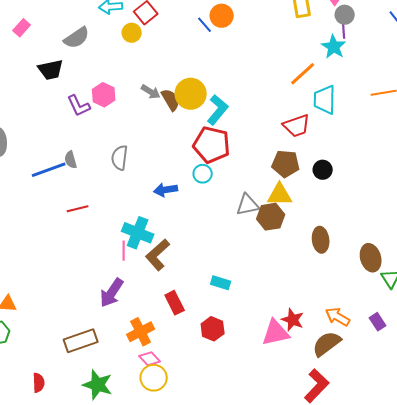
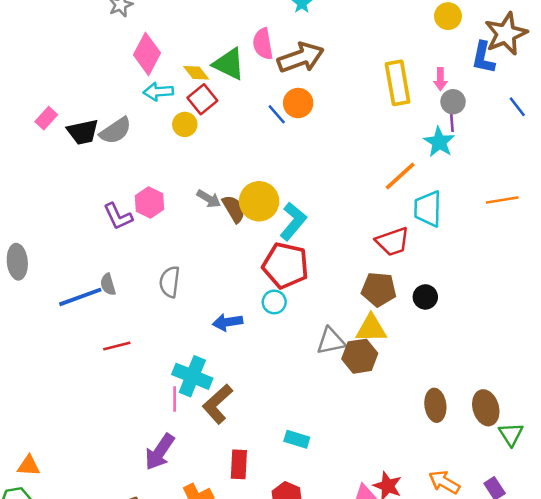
black trapezoid: (51, 70) -> (83, 132), moved
brown ellipse: (321, 240) -> (435, 405), moved
red rectangle: (175, 303) -> (239, 464), turned 30

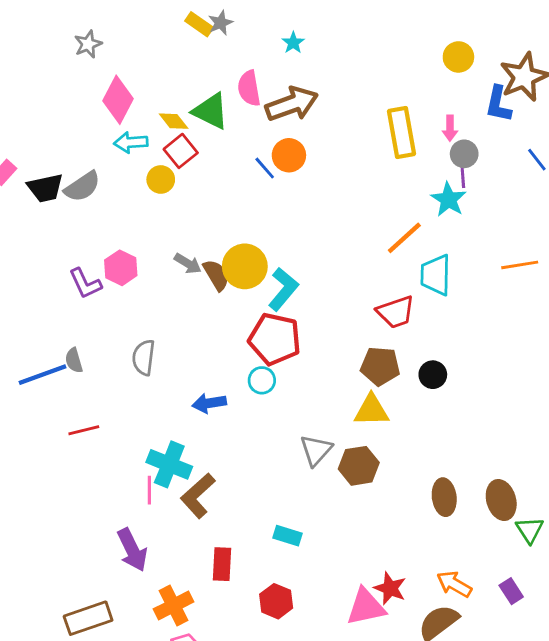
gray triangle: (331, 341) -> (316, 450), moved, turned -36
brown hexagon: (360, 356) -> (359, 466), moved
purple arrow: (160, 452) -> (132, 550), turned -60

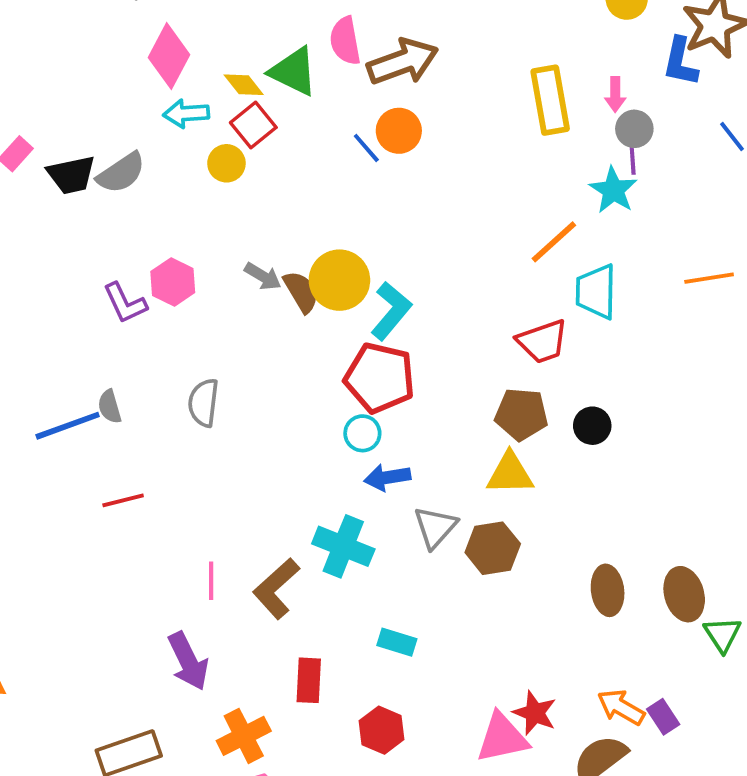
blue arrow: (209, 403) -> (387, 477), moved
cyan cross: (169, 464) -> (343, 546), moved
purple rectangle: (511, 591) -> (663, 717), moved

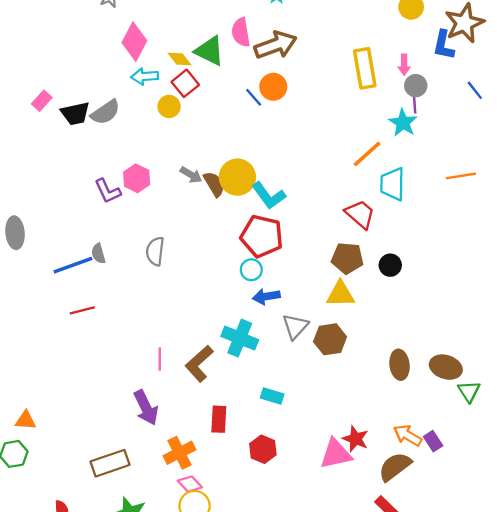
cyan L-shape: (391, 311) -> (269, 196), turned 104
red trapezoid: (542, 341) -> (360, 214), turned -120
red line: (123, 500) -> (82, 310), moved
brown ellipse: (684, 594) -> (446, 367), turned -56

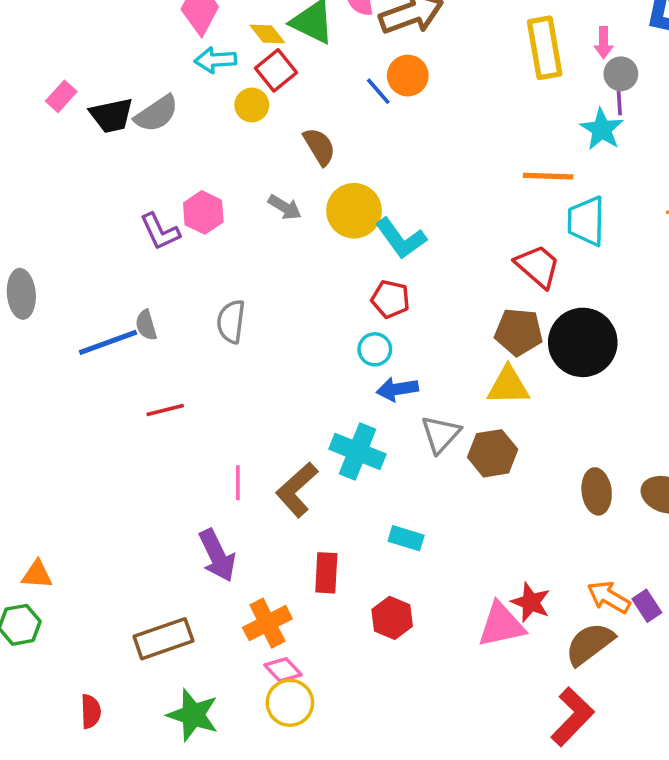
orange line: (367, 154) -> (548, 176), turned 44
brown semicircle: (214, 184) -> (319, 147), moved
red pentagon: (262, 236) -> (390, 299), size x0.6
black circle: (390, 265) -> (583, 342), size x2.0
red line: (82, 310) -> (165, 410), moved

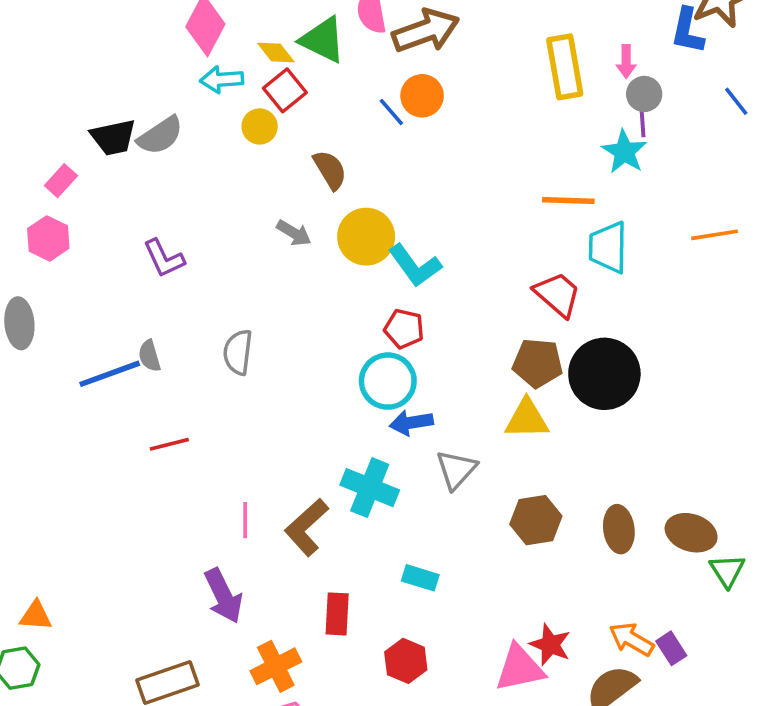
pink rectangle: (61, 96) -> (61, 181), moved
pink hexagon: (203, 212) -> (48, 238), moved
cyan circle: (375, 349) -> (388, 381), size x1.6
brown hexagon: (493, 453) -> (536, 520), moved

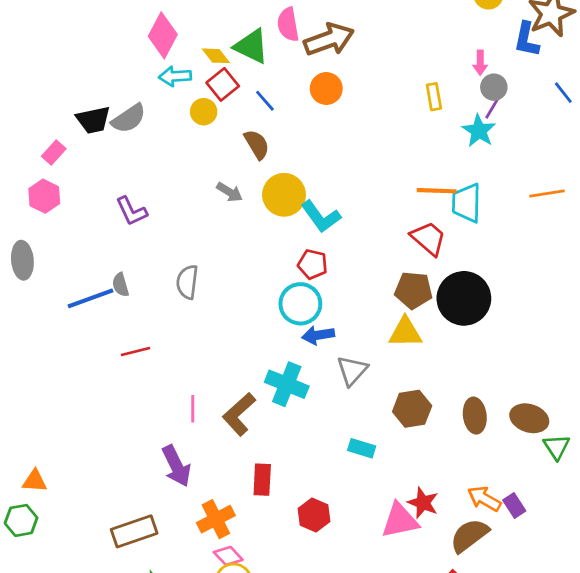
yellow rectangle: (565, 67) -> (434, 97), moved, size x0.6
blue line: (391, 112) -> (265, 101), moved
purple line: (642, 121) -> (492, 108), turned 35
orange line: (568, 201) -> (437, 191), moved
cyan rectangle: (420, 578) -> (362, 448), moved

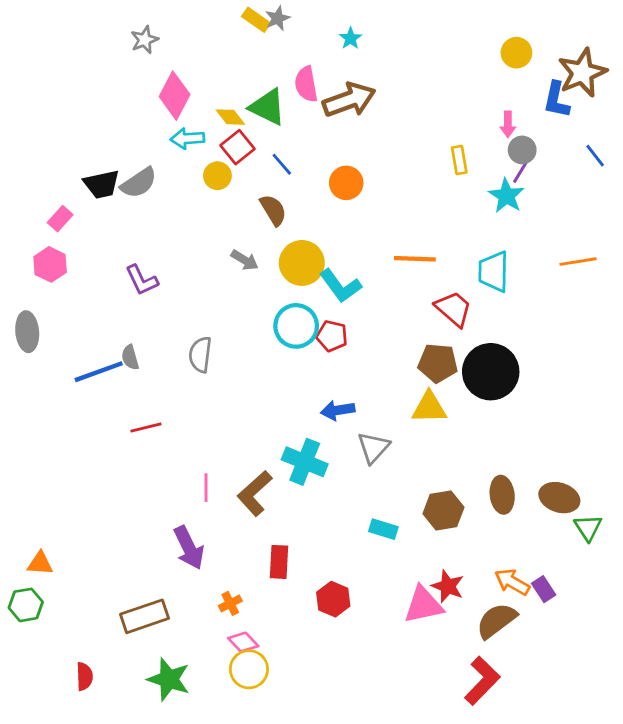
orange circle: (326, 89) -> (346, 183), moved
orange line: (437, 191) -> (415, 259), moved
cyan circle: (300, 304) -> (296, 326), moved
brown hexagon: (412, 409) -> (443, 510), moved
orange cross: (216, 519) -> (230, 603), size x0.6

